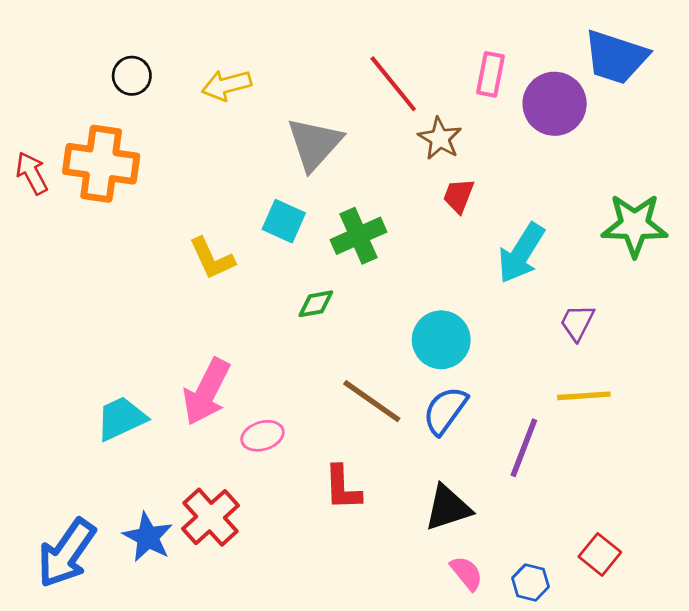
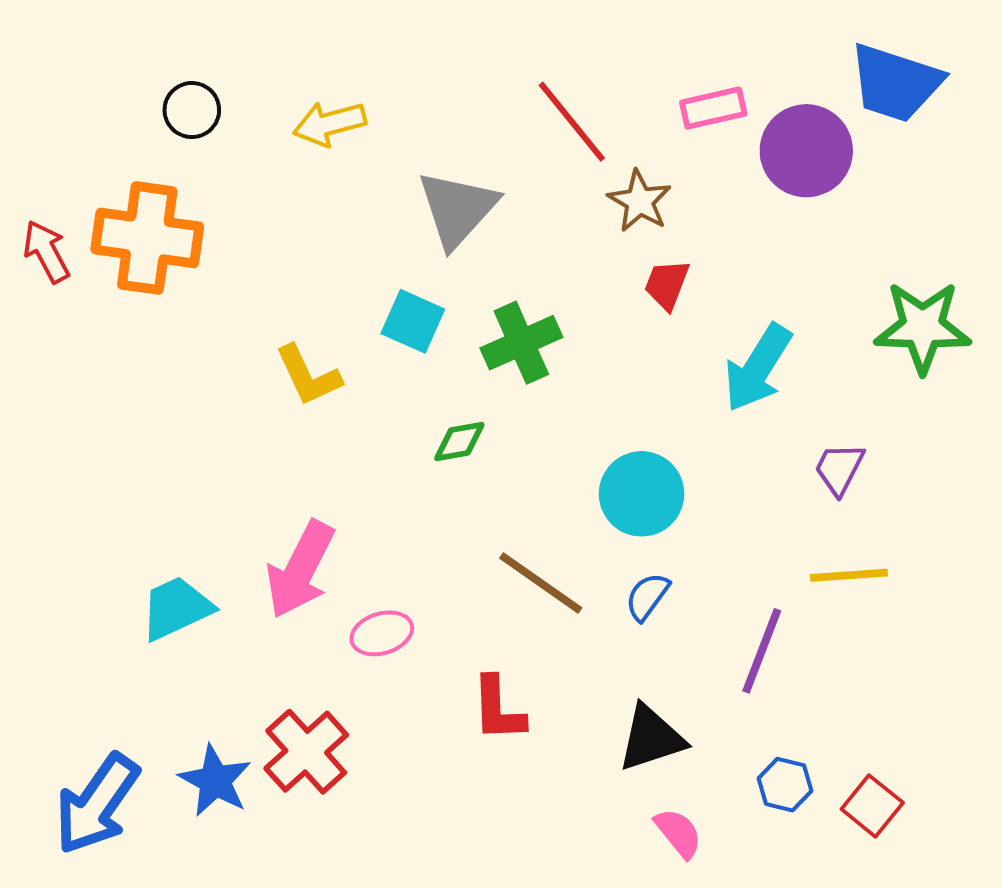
pink rectangle: (491, 74) -> (713, 108), turned 66
blue semicircle: (445, 410) -> (647, 597), size x0.7
blue hexagon: (531, 582) -> (785, 785), moved

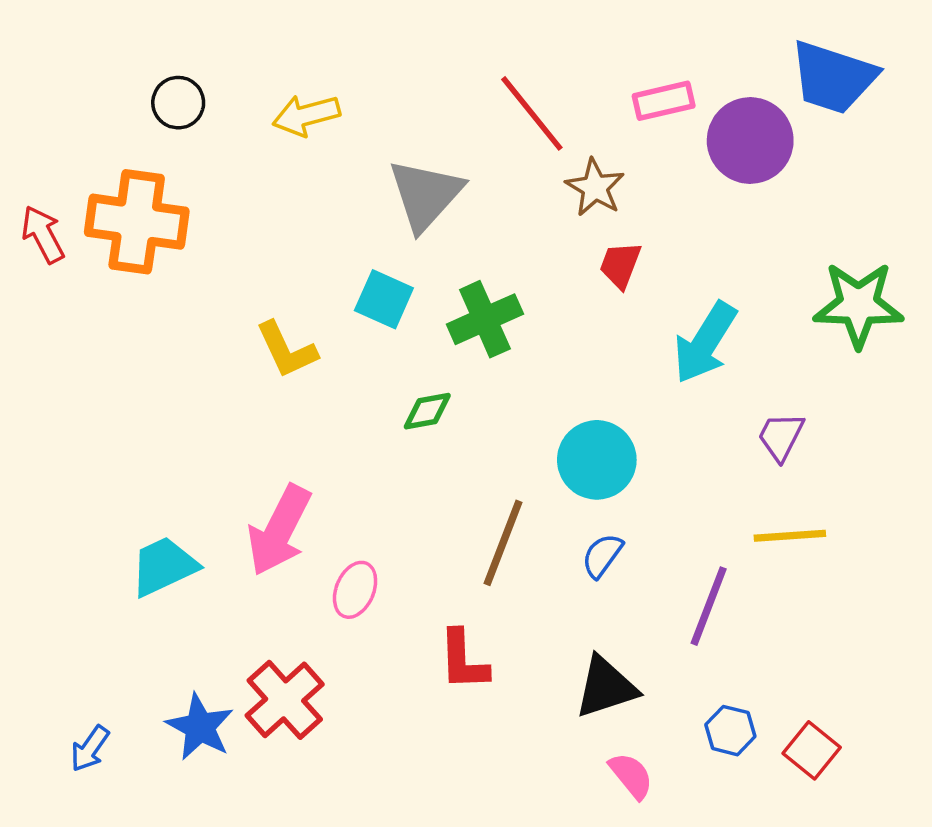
brown line: (541, 583) -> (503, 543), turned 76
pink ellipse: (382, 633) -> (355, 590), turned -50
blue arrow: (97, 804) -> (90, 749), size x0.5

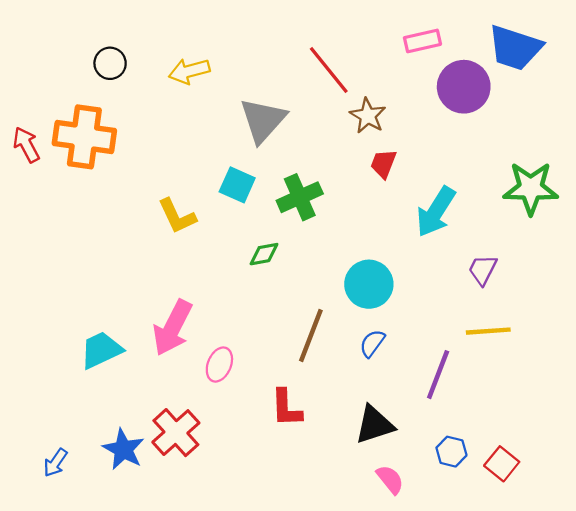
pink rectangle: (664, 101) -> (422, 41), moved

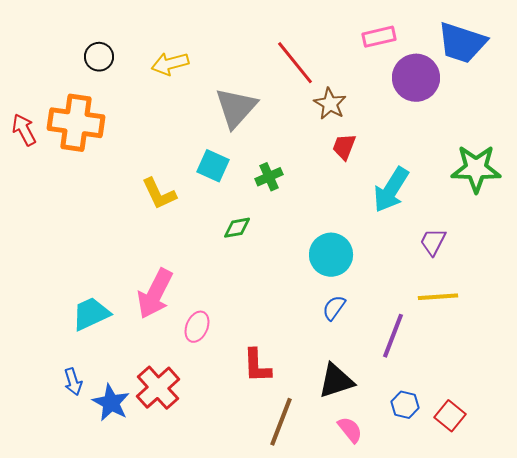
green cross: (300, 197) -> (269, 177), size x0.7
brown line: (311, 335) -> (281, 422), moved
blue arrow: (55, 463) -> (73, 382), moved, turned -52

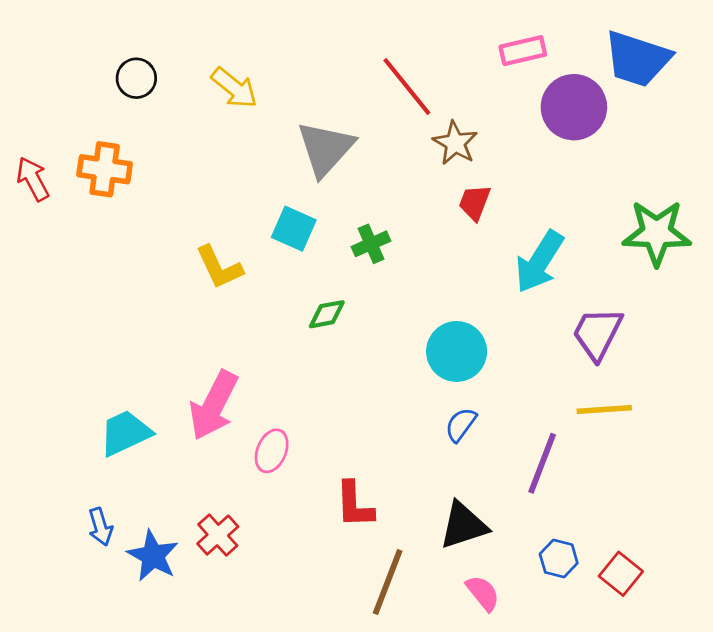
yellow arrow: (170, 64) -> (234, 88), turned -126
orange cross: (76, 123) -> (105, 169), size x0.7
purple trapezoid: (433, 242) -> (597, 334), size x1.4
red cross: (158, 388) -> (218, 535), size x0.7

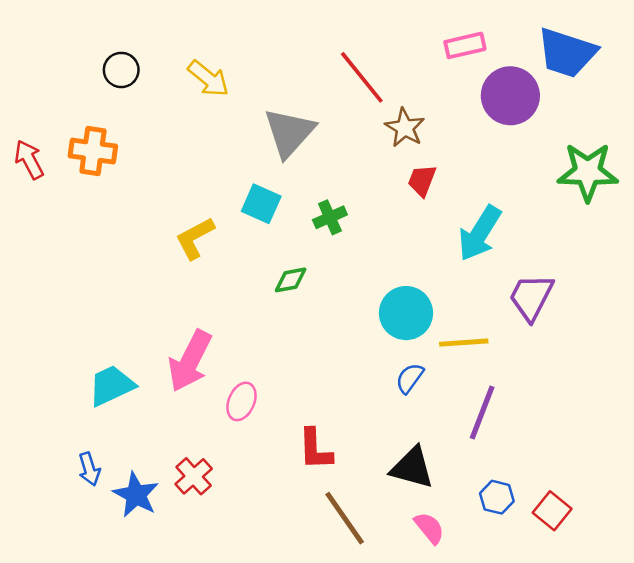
green star: (657, 233) -> (588, 172), moved
yellow L-shape: (219, 267) -> (195, 238), turned 87
yellow line: (604, 409) -> (464, 343), moved
black triangle: (463, 525) -> (412, 468), turned 33
brown line: (388, 582) -> (345, 518), turned -56

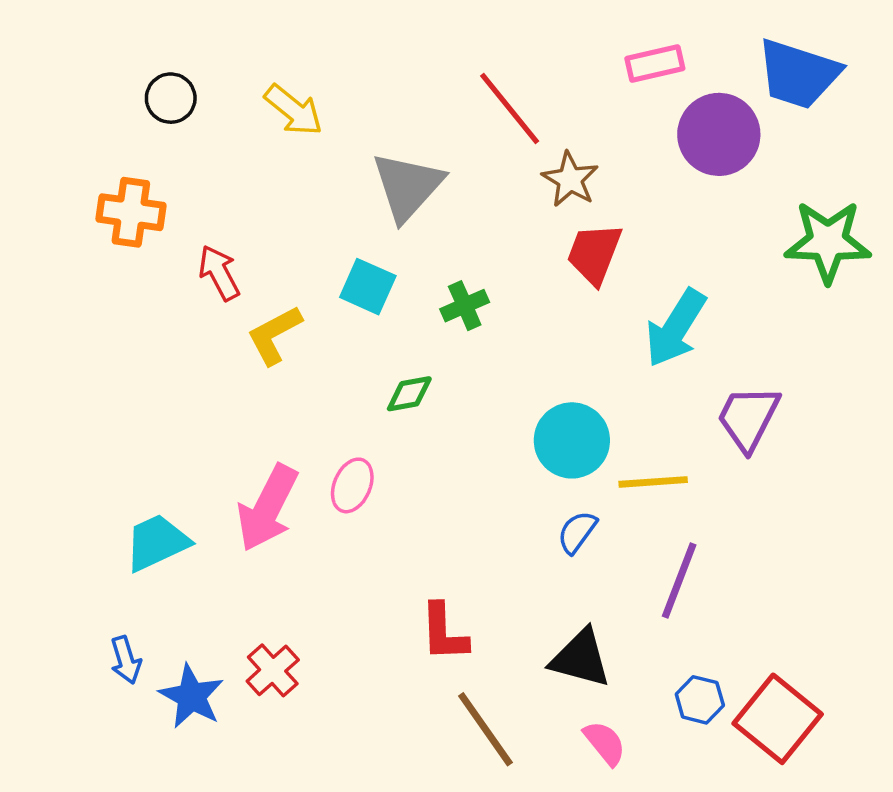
red arrow: (29, 160) -> (219, 273), moved
red trapezoid: (422, 180) -> (594, 254), size x1.4
pink ellipse: (241, 401) -> (352, 485), moved
red square: (552, 511) -> (778, 719), size x1.6

